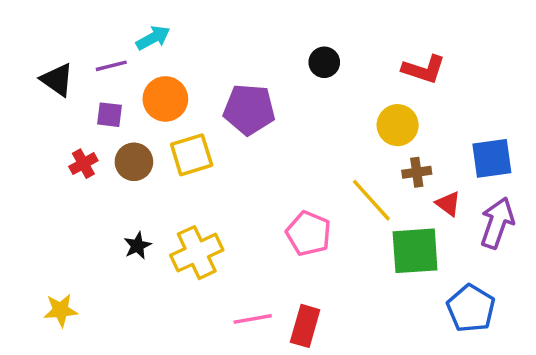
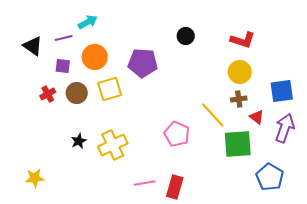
yellow circle: (398, 125) -> (240, 72), moved

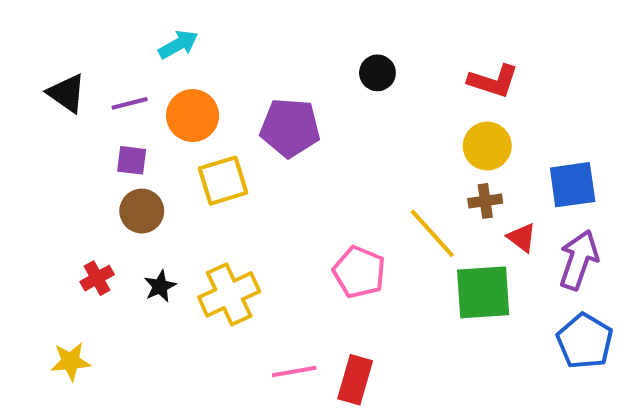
purple line: (64, 38) -> (130, 103), moved
purple square: (63, 66) -> (132, 160), moved
brown circle: (77, 93) -> (142, 211), moved
red cross: (48, 94) -> (97, 278), moved
blue pentagon: (270, 177) -> (585, 341), moved

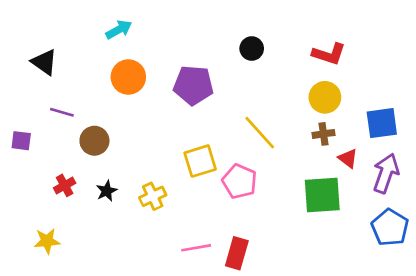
purple line: (130, 103) -> (62, 112), moved, turned 30
purple square: (132, 160) -> (21, 141), moved
yellow square: (223, 181) -> (200, 161), moved
yellow line: (432, 233) -> (260, 133), moved
yellow cross: (229, 294) -> (153, 196), size x0.7

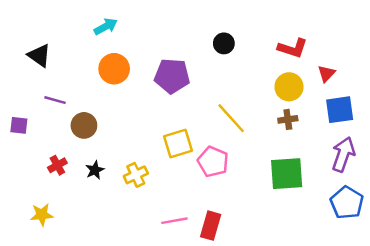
red triangle: (348, 158) -> (326, 74), moved, turned 36

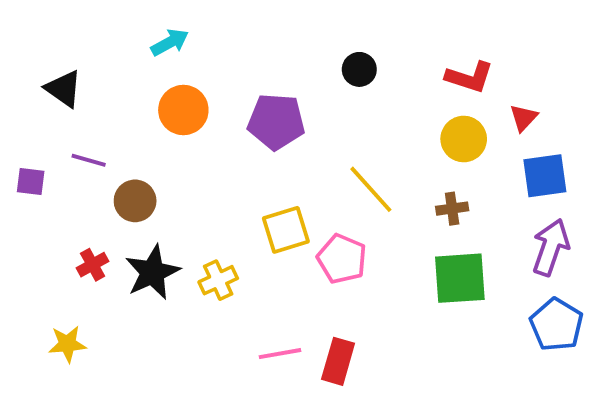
brown cross: (288, 119) -> (452, 209), moved
purple square: (19, 125) -> (31, 182), moved
black star: (95, 170) -> (152, 272), size x1.8

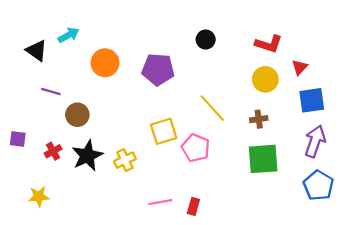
cyan arrow: (170, 42) -> (69, 35), moved
purple square: (31, 182) -> (18, 139), moved
red rectangle: (338, 361) -> (193, 206), size x0.7

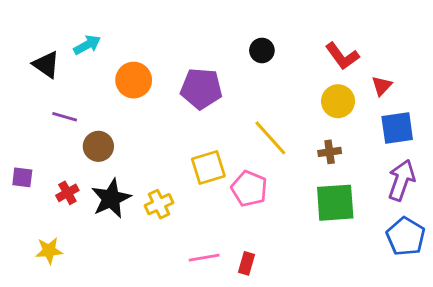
red L-shape: (269, 44) -> (342, 56), turned 36

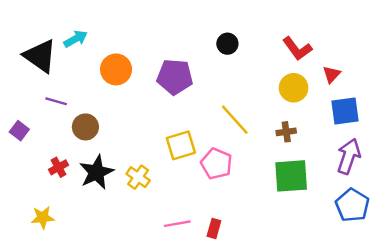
black triangle: (46, 65) -> (40, 56), size x1.4
purple square: (22, 177) -> (19, 131), moved, turned 30
yellow cross: (159, 204) -> (138, 177), turned -30

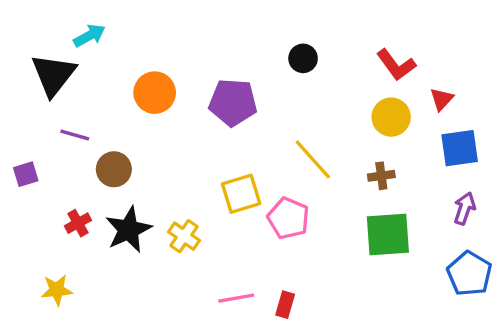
cyan arrow: (76, 39) -> (89, 36), moved
black triangle: (40, 56) -> (54, 75), turned 33
purple square: (19, 131) -> (26, 174), turned 36
purple arrow: (349, 156) -> (465, 208), size x0.7

